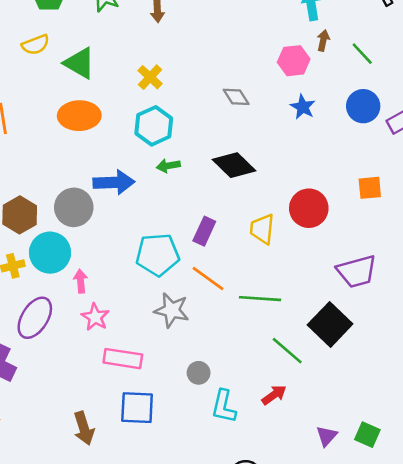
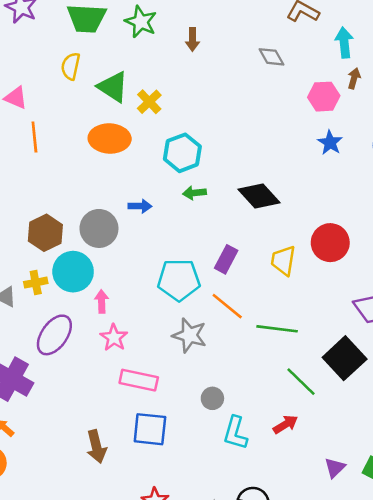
yellow semicircle: (36, 45) -> (71, 66), turned 120
yellow cross: (150, 77) -> (149, 102), moved
gray diamond: (236, 97) -> (271, 57), moved
blue arrow: (114, 182) -> (140, 206), size x0.6

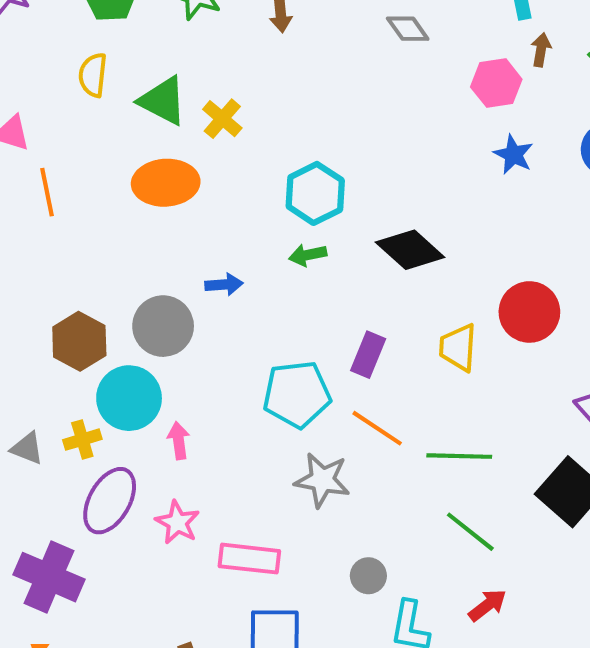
cyan hexagon: (182, 153) -> (315, 193), moved
yellow cross: (36, 283) -> (82, 440), moved
pink star: (114, 338) -> (177, 522), moved
green line: (301, 382) -> (470, 532), moved

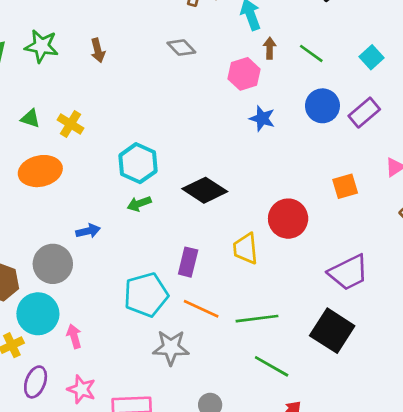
green triangle: (163, 101) -> (30, 118), size x0.6
purple ellipse: (110, 501) -> (36, 382), size x0.7

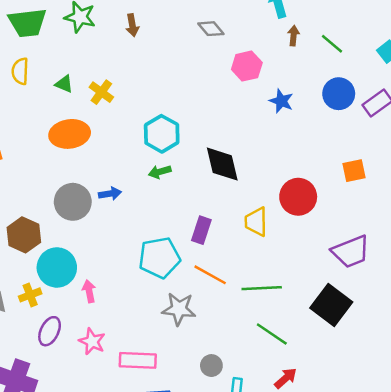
pink hexagon: (244, 74) -> (247, 66), moved
black diamond: (205, 190) -> (222, 164), turned 39
gray circle: (53, 264) -> (73, 202), moved

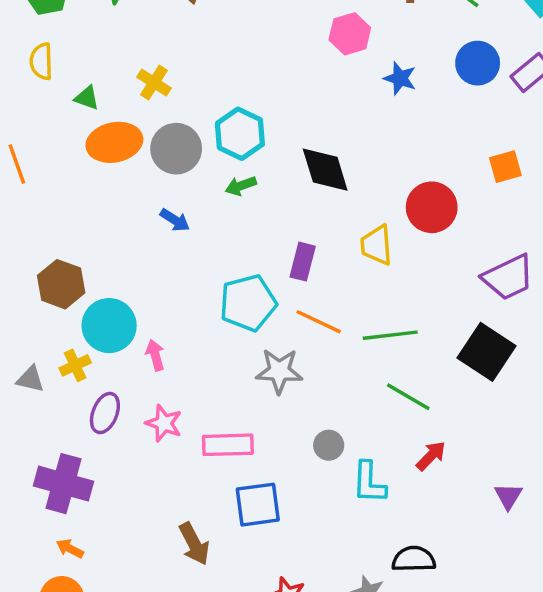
green triangle: (64, 84) -> (87, 98), moved
blue arrow: (110, 194) -> (175, 220), turned 45
gray circle: (73, 202) -> (176, 149), moved

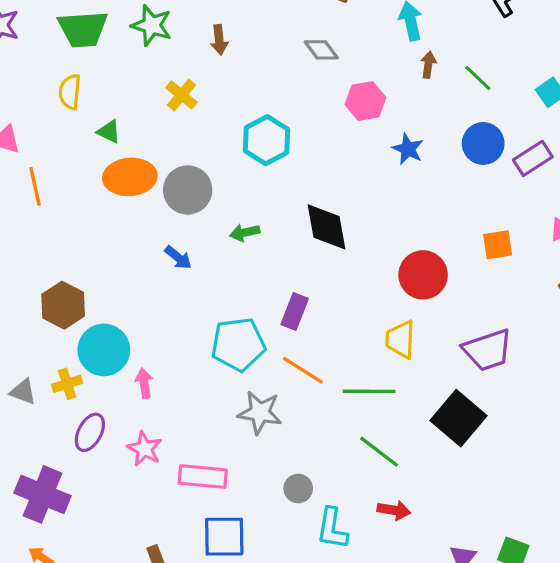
yellow cross: (154, 83) -> (182, 95), moved
cyan hexagon: (240, 134) -> (267, 140), moved
yellow trapezoid: (377, 245) -> (400, 339), moved
red arrow: (431, 456) -> (394, 510), turned 48

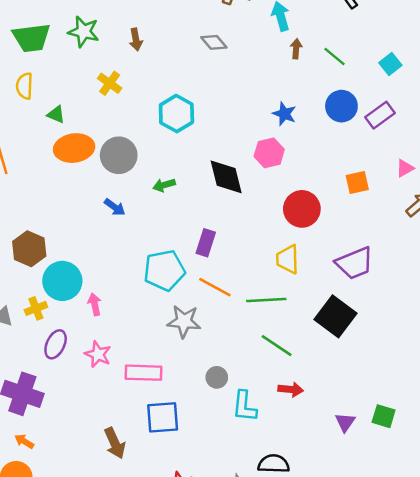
pink hexagon: (365, 101) -> (269, 153), moved

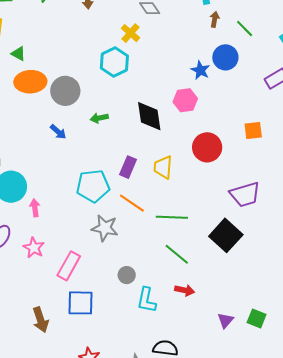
yellow cross: (110, 83) -> (131, 33), moved
blue circle: (341, 106) -> (225, 57), moved
yellow trapezoid: (288, 259) -> (163, 167), moved
pink rectangle: (144, 373) -> (69, 266), turned -68

